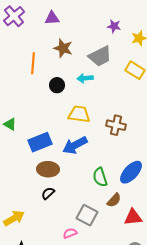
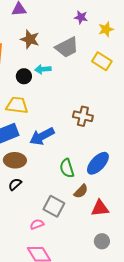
cyan arrow: (85, 78) -> (43, 69), moved
yellow trapezoid: (79, 114) -> (17, 105), moved

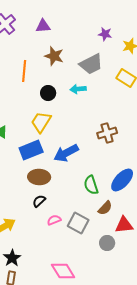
cyan arrow: (43, 69) -> (78, 89), moved
yellow trapezoid: (17, 105) -> (41, 122), turned -65
brown cross: (83, 116) -> (107, 133), turned -30
pink semicircle: (37, 224) -> (54, 220), moved
gray circle: (102, 241) -> (107, 243), moved

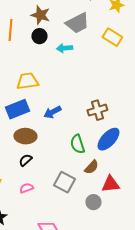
black circle: (48, 93) -> (39, 36), moved
yellow trapezoid: (41, 122) -> (27, 81), turned 50
brown cross: (107, 133) -> (97, 110), moved
blue arrow: (66, 153) -> (52, 112), size x0.7
pink semicircle: (54, 220) -> (26, 188), moved

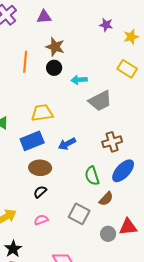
gray trapezoid: (77, 23) -> (100, 101), moved
red triangle: (110, 184) -> (128, 227), moved

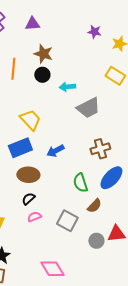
yellow trapezoid: (42, 113) -> (30, 120), turned 55
pink semicircle: (41, 220) -> (34, 217), moved

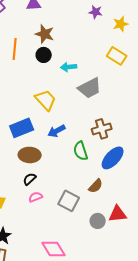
yellow trapezoid: (30, 120) -> (46, 100), moved
green semicircle: (80, 183) -> (81, 151), moved

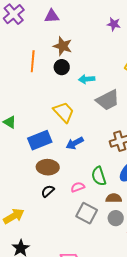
green semicircle: (81, 151) -> (99, 176), moved
brown semicircle: (96, 186) -> (114, 198), turned -133
pink semicircle: (36, 197) -> (78, 187), moved
gray circle: (98, 221) -> (116, 218), moved

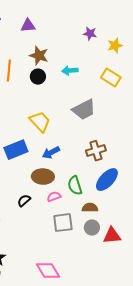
cyan arrow: (87, 79) -> (70, 71), moved
brown ellipse: (48, 167) -> (43, 177), moved
gray square: (87, 213) -> (63, 223), turned -35

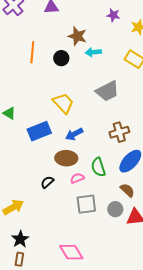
brown star: (39, 56) -> (77, 36), moved
brown semicircle: (90, 208) -> (127, 190), moved, turned 42

